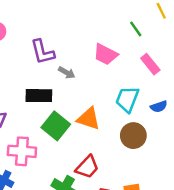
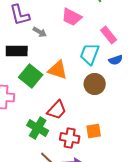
pink rectangle: (150, 64) -> (109, 35), moved

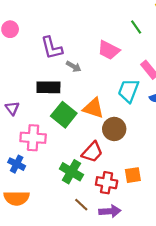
brown circle: (95, 84) -> (114, 129), moved

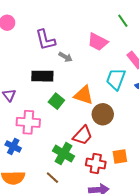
green square: (64, 115) -> (56, 101), size x0.7
brown line: (81, 205) -> (52, 178), moved

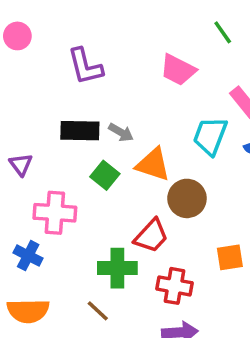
gray arrow: (66, 57) -> (121, 132), moved
green cross: (64, 154) -> (117, 268), turned -30
orange square: (120, 157) -> (230, 257), moved

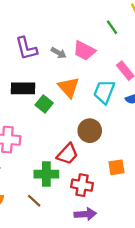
gray arrow: (121, 132) -> (59, 53), moved
orange triangle: (153, 165) -> (69, 87), moved, turned 30
green square: (105, 175) -> (44, 104), moved

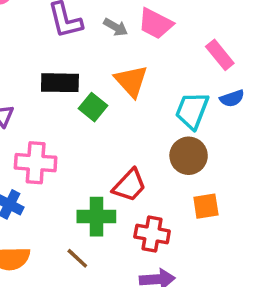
cyan trapezoid: (104, 92) -> (192, 111), moved
brown circle: (90, 131) -> (189, 156), moved

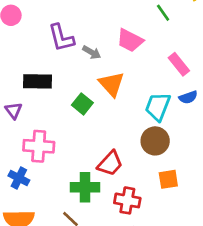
gray arrow: (116, 27) -> (92, 52), moved
black rectangle: (60, 83) -> (37, 81), moved

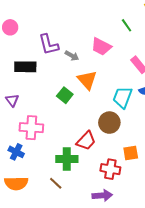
black rectangle: (37, 81) -> (25, 67), moved
brown circle: (155, 141) -> (109, 123), moved
red cross: (127, 200) -> (110, 169), moved

